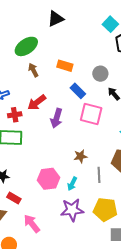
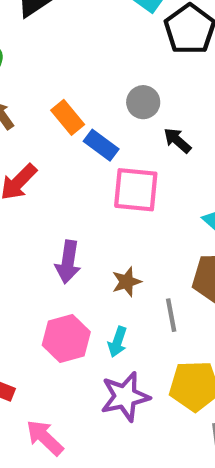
orange rectangle: (65, 66) -> (68, 117), moved, turned 42
purple arrow: (57, 118) -> (68, 262), moved

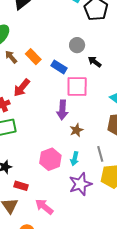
orange rectangle: (68, 117) -> (33, 57), moved
purple arrow: (68, 262) -> (62, 110), moved
gray line: (171, 315) -> (100, 154), moved

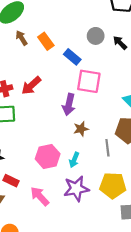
black arrow: (95, 62) -> (120, 43), moved
red arrow: (22, 88) -> (31, 86), moved
gray line: (100, 154) -> (107, 148), moved
pink arrow: (44, 207) -> (40, 196), moved

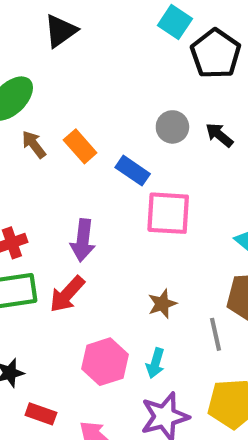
red arrow: (31, 86) -> (67, 294), moved
purple arrow: (69, 104) -> (83, 240), moved

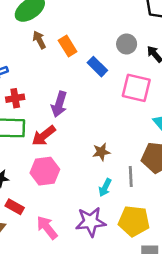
pink square: (168, 213) -> (136, 88), moved
pink hexagon: (105, 362) -> (45, 171), moved
cyan arrow: (155, 363) -> (105, 188), moved

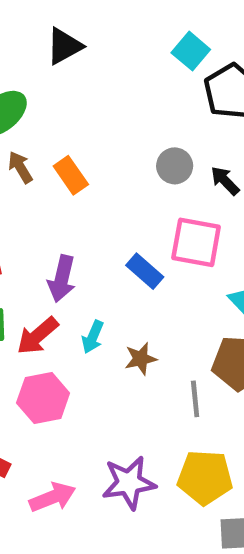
blue rectangle: (97, 67) -> (145, 271), moved
cyan arrow: (105, 188) -> (93, 337), moved
pink arrow: (47, 228) -> (53, 497), turned 110

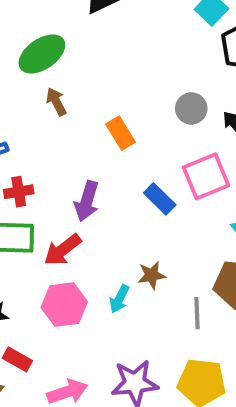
orange rectangle: (71, 175) -> (121, 133), moved
pink square: (196, 242) -> (206, 176), turned -36
cyan arrow: (93, 337) -> (119, 299), moved

